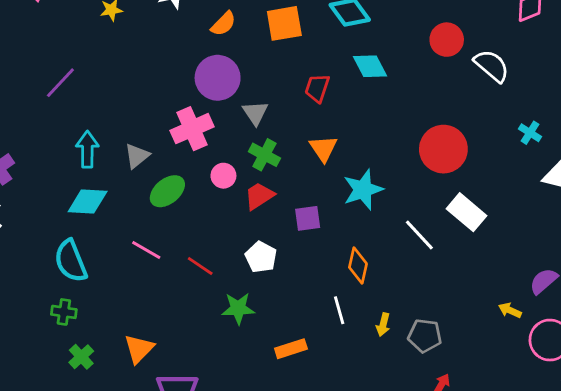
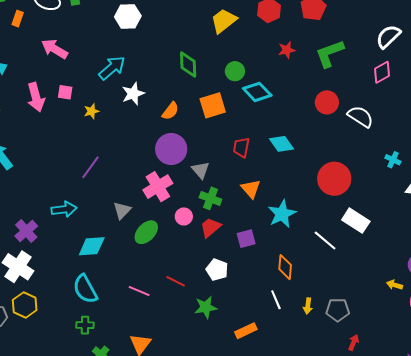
cyan diamond: (370, 66) -> (281, 144), moved
purple line: (60, 83) -> (90, 167), moved
cyan arrow: (87, 149) -> (64, 209), moved, turned 90
pink line: (146, 250) -> (139, 291), moved

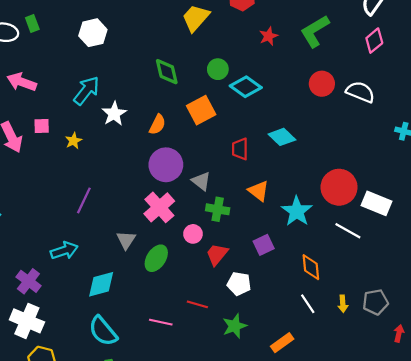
red circle: (334, 179) -> (339, 187), moved
red trapezoid: (210, 227) -> (217, 254), moved

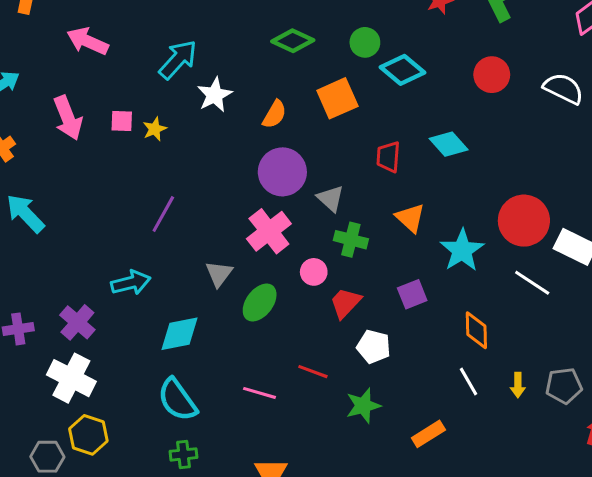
green diamond: (167, 72) -> (293, 41), turned -56
red circle: (322, 84) -> (492, 75), moved
pink square: (42, 126) -> (122, 121), moved

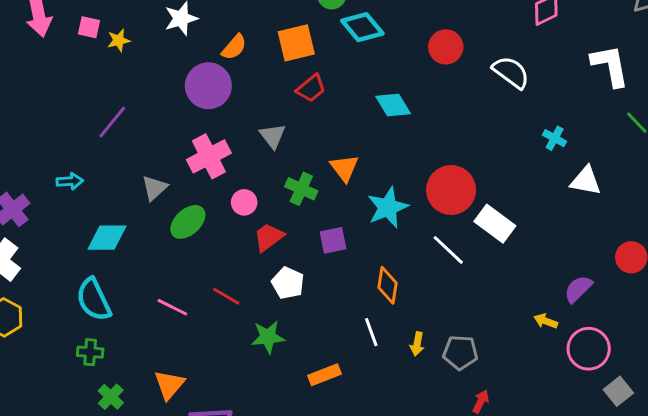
red trapezoid: (388, 157) -> (311, 88), moved, turned -144
purple circle: (282, 172) -> (208, 86), moved
green cross: (351, 240) -> (301, 189), moved
cyan arrow: (131, 283) -> (70, 181), size x0.7

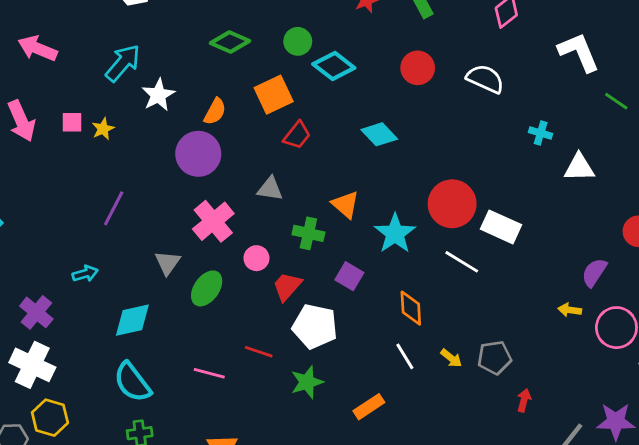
gray triangle: (273, 136) -> (270, 189), turned -32
purple square: (333, 240) -> (349, 276), turned -36
white pentagon: (288, 283) -> (315, 326), size x1.4
yellow arrow: (417, 344) -> (451, 358), turned -50

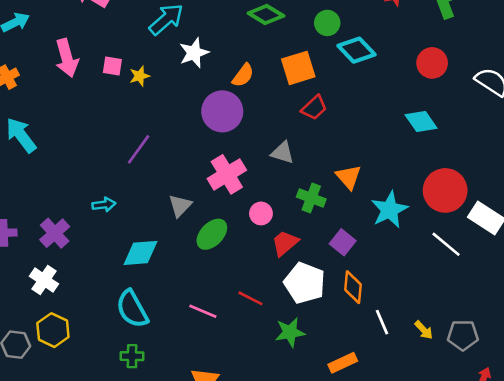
cyan diamond: (379, 134) -> (421, 122), moved
orange diamond: (411, 308) -> (353, 287), moved
white cross: (32, 365) -> (44, 280), size x0.7

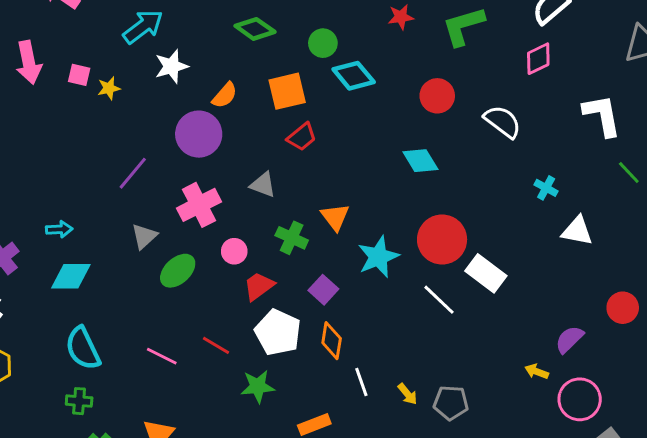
purple line: (139, 149) -> (133, 173), moved
cyan diamond: (141, 253) -> (71, 276), moved

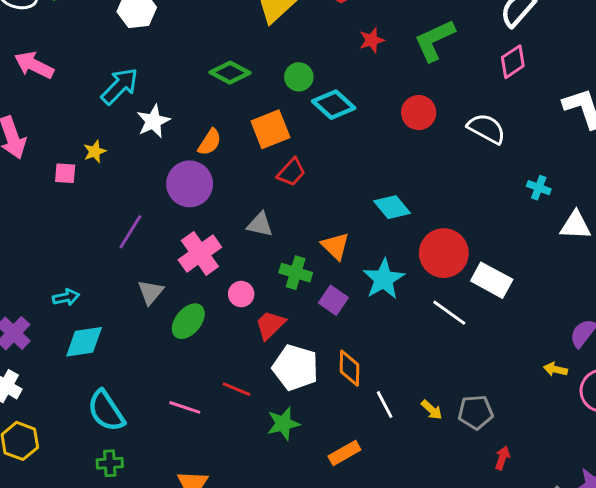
pink square: (79, 75) -> (65, 173), moved
cyan diamond: (420, 161) -> (392, 207), moved
purple square: (323, 290) -> (333, 300), moved

